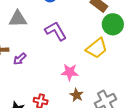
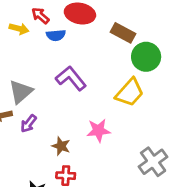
gray triangle: (18, 19) -> (21, 92), moved, turned -30
brown star: (77, 95) -> (61, 146), moved

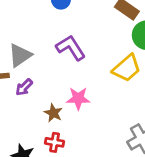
pink star: (98, 130) -> (78, 98), moved

